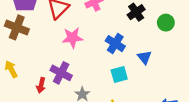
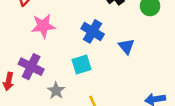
cyan square: (119, 74) -> (81, 65), moved

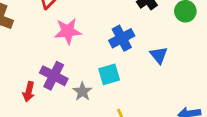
blue cross: (93, 31) -> (122, 38), turned 30
gray star: (56, 91) -> (82, 91), moved

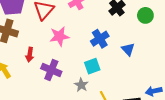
gray star: (82, 91) -> (81, 85), moved
red arrow: (29, 92) -> (30, 55), moved

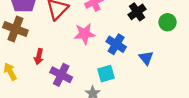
pink star: (59, 36) -> (85, 34), moved
blue cross: (100, 39) -> (116, 44), turned -30

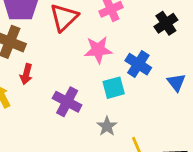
red arrow: (39, 57) -> (26, 74), moved
cyan square: (106, 74) -> (114, 88), moved

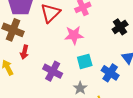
black cross: (166, 23) -> (120, 27), moved
blue cross: (138, 64) -> (110, 73), moved

